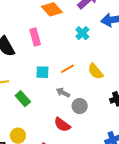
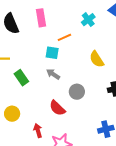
orange line: (67, 69) -> (64, 37), moved
cyan square: (42, 72) -> (52, 53), moved
gray arrow: (63, 93) -> (53, 74), moved

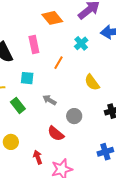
orange line: (64, 37) -> (59, 63), turned -32
cyan square: (52, 53) -> (27, 78), moved

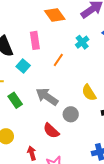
cyan square: (27, 78) -> (23, 66), moved, turned 32
yellow semicircle: (92, 82) -> (89, 93), moved
gray arrow: (49, 100) -> (47, 97), size x1.6

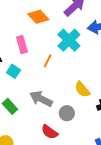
cyan cross: (82, 42) -> (69, 40), size x1.6

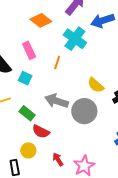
gray circle: (67, 113) -> (84, 111), size x1.6
red semicircle: (50, 132) -> (41, 132), moved

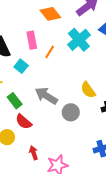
orange line: (57, 62) -> (50, 52), moved
gray circle: (84, 111) -> (71, 112), size x0.7

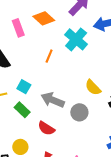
pink rectangle: (32, 40) -> (18, 28), moved
cyan square: (21, 66) -> (24, 87), moved
red semicircle: (24, 122) -> (46, 128), moved

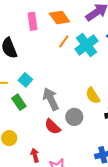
orange line: (49, 56) -> (64, 41), moved
gray arrow: (53, 100) -> (51, 99), turned 30
red semicircle: (46, 128) -> (52, 127), moved

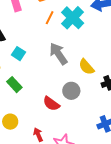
cyan square: (25, 80) -> (18, 54), moved
gray arrow: (51, 99) -> (58, 54), moved

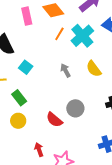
gray arrow: (58, 54) -> (65, 70), size x0.6
yellow semicircle: (86, 67) -> (94, 69), moved
yellow circle: (10, 122) -> (18, 121), moved

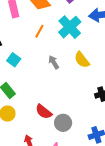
orange line: (59, 34) -> (39, 31), moved
gray circle: (75, 108) -> (63, 123), moved

